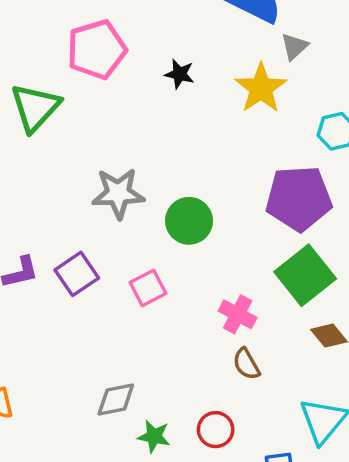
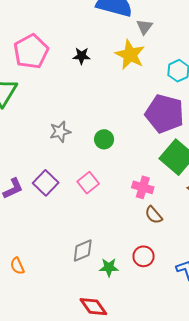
gray star: (118, 193) -> (60, 132), size x0.7
purple pentagon: (299, 198) -> (165, 114), turned 30
green circle: (189, 221) -> (104, 139), size x0.7

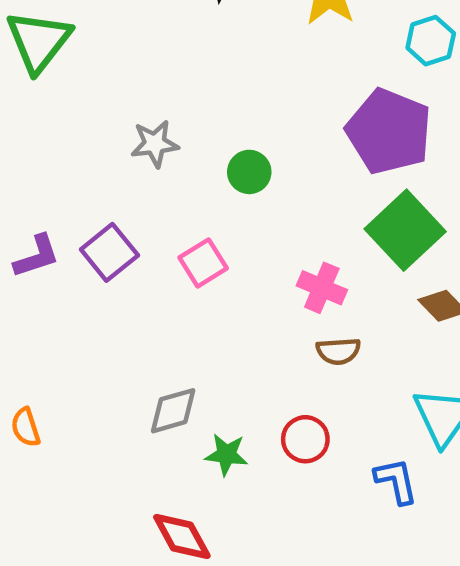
brown semicircle: (154, 215) -> (338, 351), turned -60

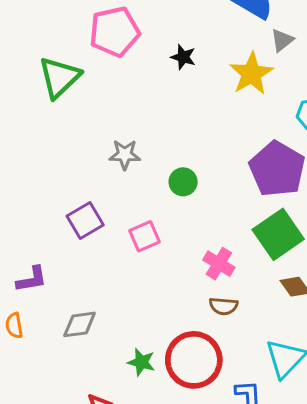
purple L-shape: (37, 256) -> (32, 279), moved
gray diamond: (173, 411) -> (80, 324), moved
red circle: (305, 439) -> (194, 360), size x1.8

